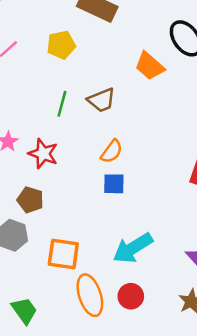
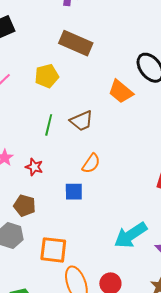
red star: (43, 154) -> (34, 167), size x0.7
blue square: (114, 184) -> (74, 192), moved
cyan arrow: (133, 248) -> (131, 235), moved

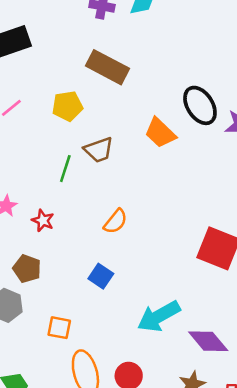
brown trapezoid: (82, 121) -> (99, 150), moved
blue square: (74, 192) -> (101, 276), moved, turned 30
orange square: (53, 250) -> (59, 328), size x0.7

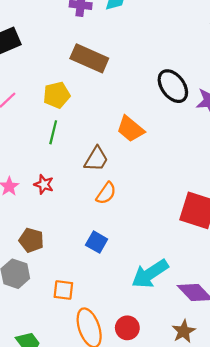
orange trapezoid: (160, 133) -> (130, 129), moved
brown trapezoid: (99, 150) -> (96, 159), moved, turned -36
green line: (65, 169) -> (53, 132), moved
red star: (43, 220) -> (44, 184), moved

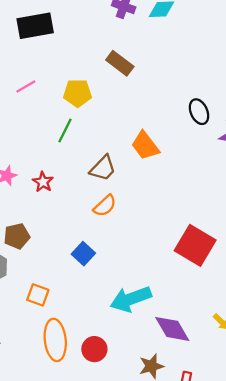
brown rectangle: (89, 58) -> (120, 63), size x0.7
black ellipse: (173, 86) -> (199, 112), size x0.7
brown pentagon: (31, 240) -> (17, 236), turned 30

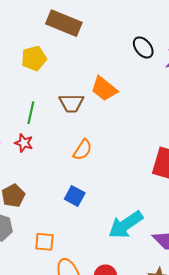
brown rectangle: (120, 63) -> (64, 23), size x1.4
green line: (65, 131) -> (31, 113), moved
brown trapezoid: (103, 168) -> (71, 103), moved, turned 60

